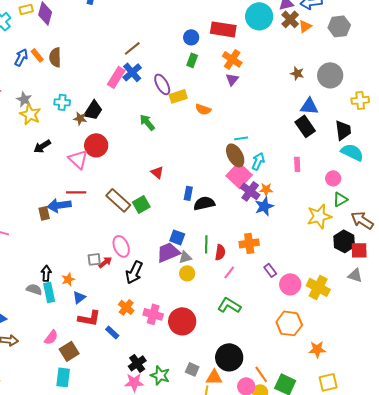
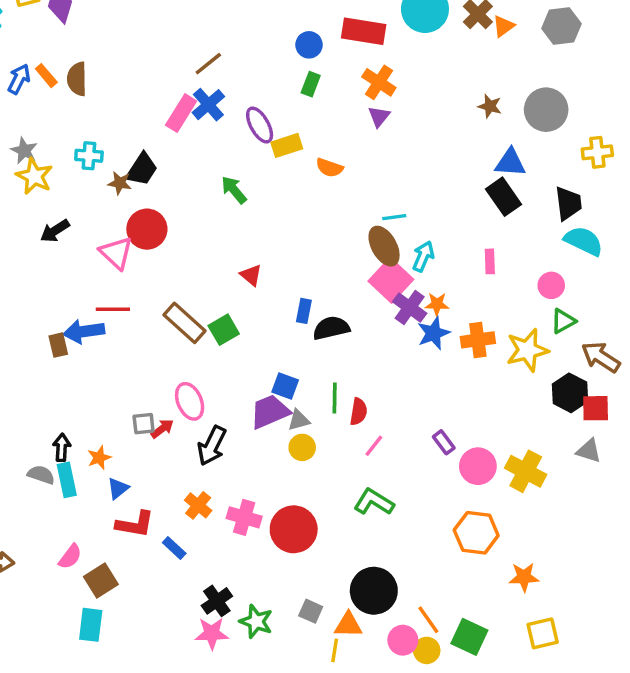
orange cross: (249, 243) -> (478, 340), moved

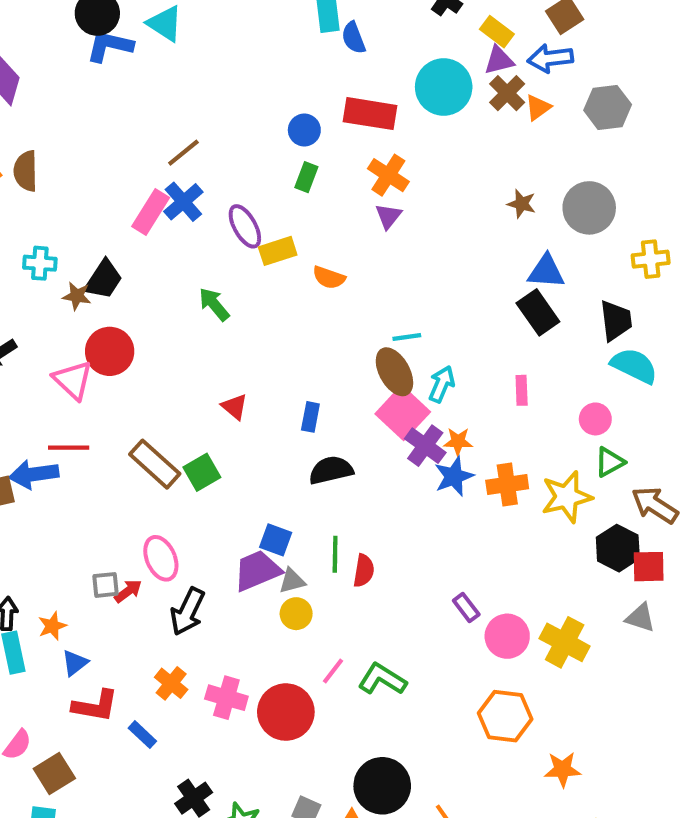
blue rectangle: (304, 311) -> (310, 417), moved
pink line: (374, 446) -> (333, 671), moved

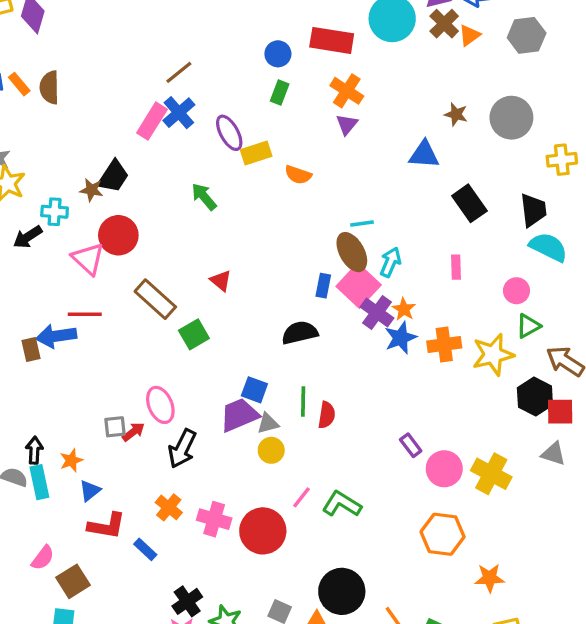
cyan cross: (40, 263) -> (55, 212), moved
blue triangle: (546, 271) -> (424, 155), moved
blue rectangle: (310, 417) -> (323, 286), moved
orange star: (458, 442) -> (404, 309), turned 30
brown rectangle: (155, 464) -> (155, 299), moved

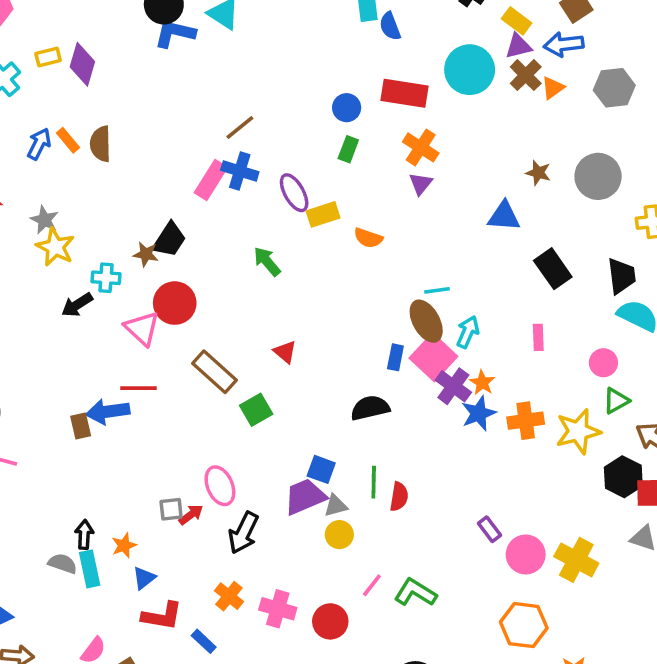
blue cross: (179, 113) -> (240, 171), turned -32
red circle: (263, 531) -> (330, 621), size x0.7

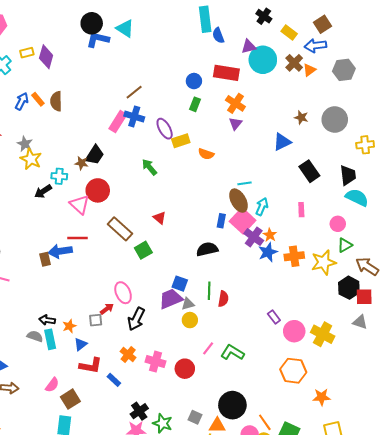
purple triangle: (518, 46) -> (249, 47), moved
blue triangle: (504, 216) -> (282, 142), turned -30
gray square: (171, 509) -> (96, 320), moved
black arrow: (84, 535) -> (47, 320), turned -84

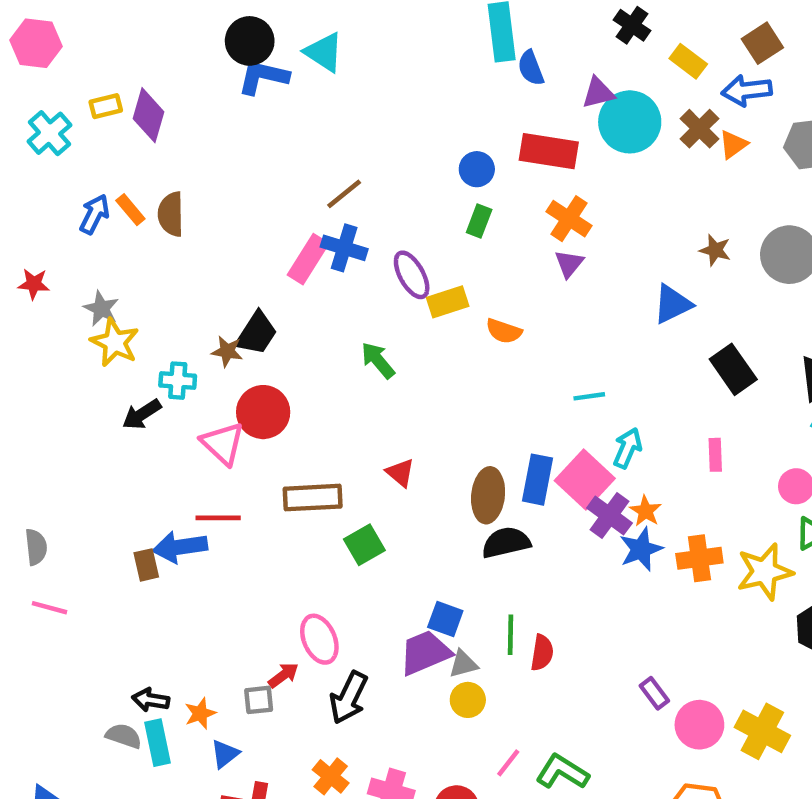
brown ellipse: (239, 201) -> (488, 495), moved, turned 35
blue rectangle: (221, 221) -> (538, 480), size x1.5
brown rectangle: (120, 229) -> (313, 498), turned -45

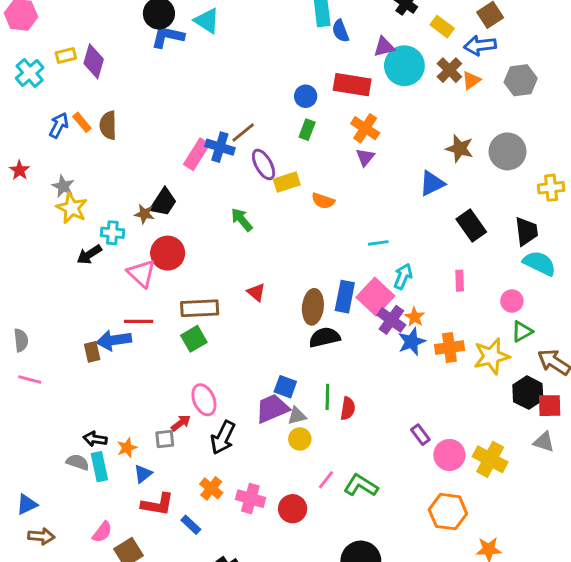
brown line: (344, 194) -> (243, 133), moved
brown star: (715, 250) -> (460, 149), size x1.4
red star: (34, 284) -> (20, 170), turned 30
green square: (364, 545) -> (194, 339), moved

